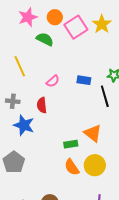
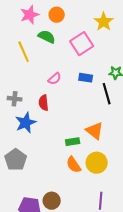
pink square: (76, 27) -> (82, 44), moved
yellow line: (20, 66) -> (24, 52), moved
blue star: (24, 125) -> (26, 123), turned 30

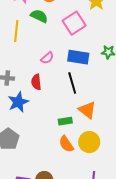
yellow line: (24, 52) -> (16, 31), turned 30
blue rectangle: (86, 78) -> (78, 57), size x1.5
black line: (107, 94) -> (72, 83), moved

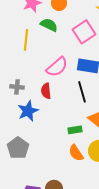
pink semicircle: (47, 58) -> (57, 67), size x1.6

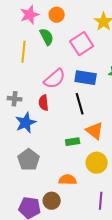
green semicircle: (49, 25) -> (47, 37), turned 36
gray pentagon: (18, 148) -> (29, 160), moved
orange semicircle: (76, 153) -> (68, 180), moved, turned 126

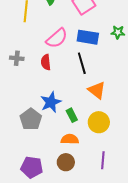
blue star: (26, 123) -> (51, 102), moved
green rectangle: (73, 142) -> (72, 115), moved, turned 72
brown circle: (52, 201) -> (66, 162), moved

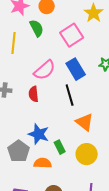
blue rectangle: (88, 37) -> (76, 69), turned 50
blue star: (51, 102) -> (39, 134), turned -30
orange semicircle: (70, 139) -> (43, 163), moved

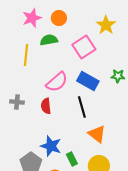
green semicircle: (37, 28) -> (49, 40), turned -72
blue rectangle: (76, 69) -> (88, 81), turned -30

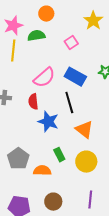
pink star: (32, 18) -> (13, 26), moved
pink square: (84, 47) -> (71, 43), size x0.6
blue star: (51, 146) -> (48, 122), moved

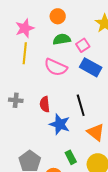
green semicircle: (36, 36) -> (62, 39), moved
blue rectangle: (75, 77) -> (91, 67), moved
pink semicircle: (44, 78) -> (56, 67), moved, turned 65

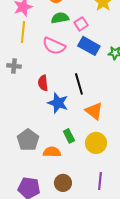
gray cross: (16, 100) -> (14, 66), moved

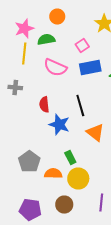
green semicircle: (60, 18) -> (46, 40), moved
blue rectangle: (89, 46) -> (90, 68), turned -40
yellow circle: (96, 143) -> (78, 178), moved

